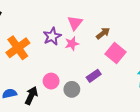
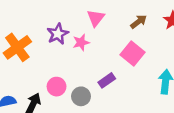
pink triangle: (75, 23) -> (96, 18), moved
brown arrow: (103, 33) -> (139, 22), moved

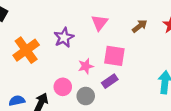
pink star: (81, 42) -> (86, 66), moved
pink square: (132, 53) -> (114, 56), moved, turned -30

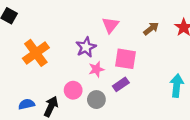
purple star: (64, 38) -> (86, 47), moved

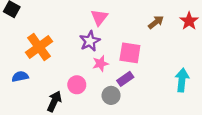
pink triangle: (110, 25) -> (99, 17), moved
gray circle: (96, 100) -> (111, 95), moved
blue semicircle: (27, 104) -> (20, 77), moved

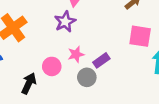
pink square: (130, 53) -> (140, 36), moved
pink star: (100, 64) -> (76, 54), moved

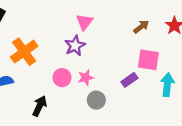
purple rectangle: (101, 60) -> (129, 80), moved
pink circle: (52, 66) -> (62, 78), moved

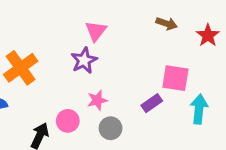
brown arrow: (141, 27) -> (167, 24), moved, turned 56
pink circle: (62, 78) -> (68, 121), moved

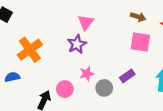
pink square: (175, 78) -> (140, 42), moved
gray circle: (111, 128) -> (104, 88), moved

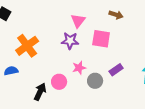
brown arrow: (138, 17) -> (116, 15), moved
pink square: (140, 42) -> (101, 39), moved
purple star: (77, 44) -> (70, 41), turned 30

